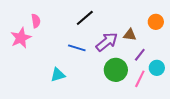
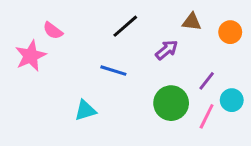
pink semicircle: (36, 21) -> (53, 31), turned 136
brown triangle: (130, 35) -> (192, 22), moved
purple arrow: (107, 42) -> (167, 50), moved, size x0.7

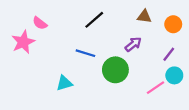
purple arrow: (167, 50) -> (133, 44), moved
purple line: (207, 81) -> (169, 54), moved
green circle: (171, 103) -> (115, 70), moved
pink line: (207, 116) -> (155, 88), turned 30

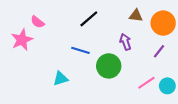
orange circle: (173, 24) -> (163, 23), size x1.5
purple arrow: (133, 44) -> (125, 42), turned -70
cyan circle: (174, 75) -> (167, 86), moved

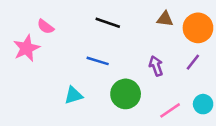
black line: (89, 19) -> (108, 23), turned 60
purple arrow: (125, 42) -> (156, 66), moved
green circle: (109, 66) -> (126, 94), moved
pink line: (146, 83) -> (170, 110), moved

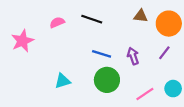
pink semicircle: (46, 27) -> (57, 22), moved, turned 120
blue line: (98, 61) -> (102, 54), moved

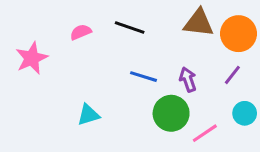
brown triangle: (141, 16) -> (199, 23), size x1.5
green circle: (107, 80) -> (171, 113), moved
cyan circle: (173, 89) -> (245, 113), moved

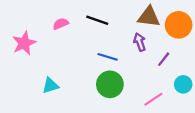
purple line: (232, 75) -> (164, 59), moved
purple arrow: (188, 80) -> (140, 42), moved
green circle: (171, 113) -> (110, 84), moved
cyan triangle: (88, 115) -> (50, 86), moved

